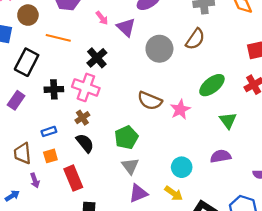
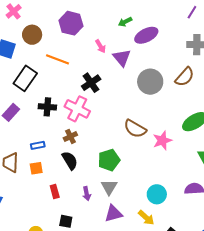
red rectangle: (73, 178) -> (55, 192), size x0.6
purple arrow: (35, 180) -> (87, 194), moved

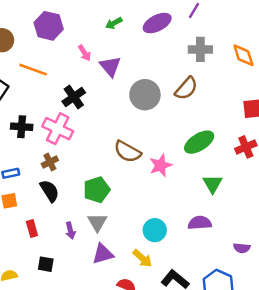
purple ellipse: (146, 35) -> (157, 23), moved

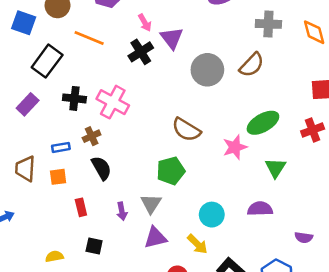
black cross: (74, 97) -> (141, 52), moved
brown cross: (50, 162) -> (92, 136), moved
pink star: (161, 165) -> (235, 147), moved
green pentagon: (97, 190) -> (171, 171), moved

